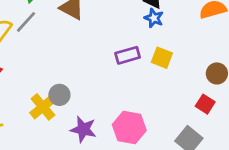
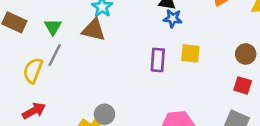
purple rectangle: (128, 55) -> (158, 60), turned -55

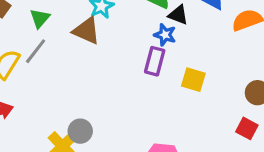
blue star: (173, 19) -> (165, 35), moved
purple rectangle: (158, 60) -> (155, 61), moved

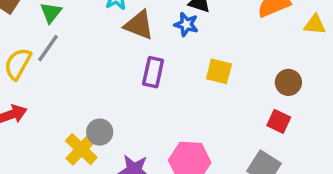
brown triangle: (87, 31) -> (139, 25), moved
purple rectangle: (155, 61) -> (153, 72), moved

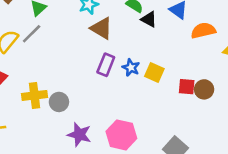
blue star: (186, 24) -> (131, 67), moved
red square: (279, 121) -> (187, 87), moved, turned -30
yellow cross: (81, 149) -> (34, 95), moved, turned 30

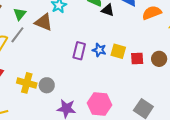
brown triangle: (101, 28) -> (44, 22), moved
red square: (187, 87) -> (137, 59), moved
yellow cross: (34, 95) -> (27, 83), turned 30

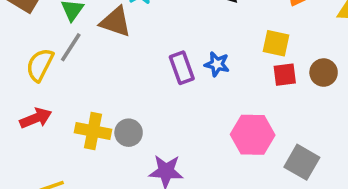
purple rectangle: (79, 51) -> (182, 68), turned -30
yellow square: (118, 51) -> (276, 43), moved
pink hexagon: (99, 104) -> (253, 135), moved

